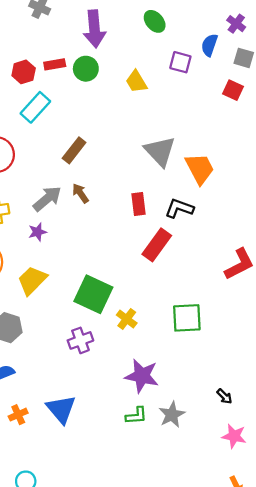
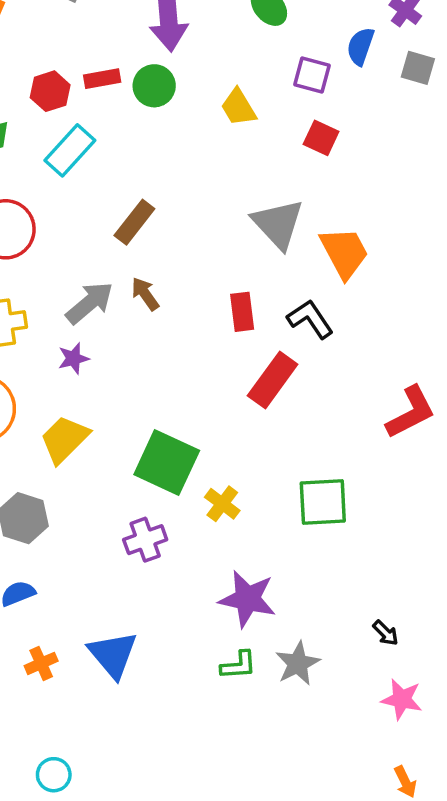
red square: (233, 90) -> (321, 138), moved
black L-shape: (179, 208) -> (310, 319), turned 36

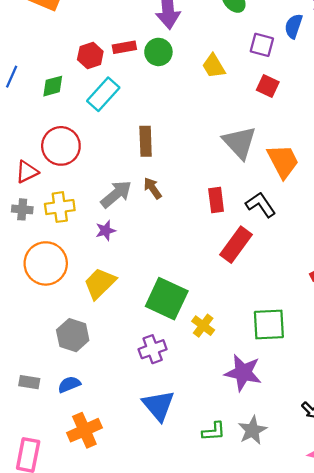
brown rectangle: (134, 222) -> (146, 141), turned -40
purple star: (247, 599) -> (243, 373), moved
blue triangle: (113, 654) -> (158, 406), moved
orange cross: (41, 663) -> (84, 430), size x1.6

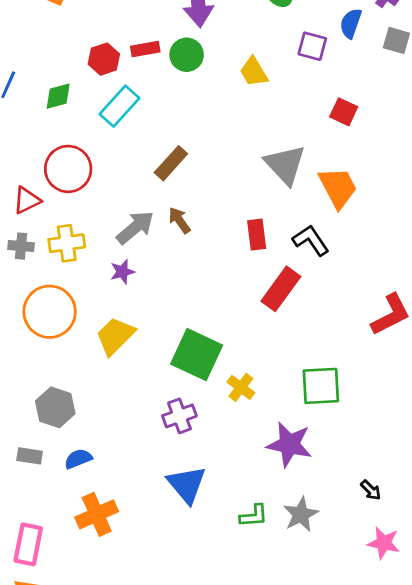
red square: (268, 86) -> (344, 112), moved
brown rectangle: (146, 141) -> (171, 163), turned 44
gray hexagon: (73, 335) -> (55, 407), moved

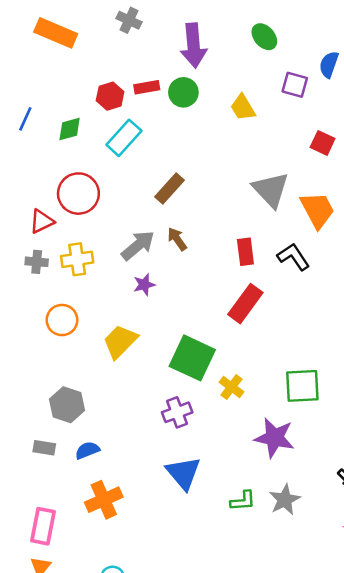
purple star: (122, 272) -> (144, 285), moved
red rectangle: (281, 289) -> (245, 304), moved
orange circle: (50, 312) -> (62, 320), size x0.7

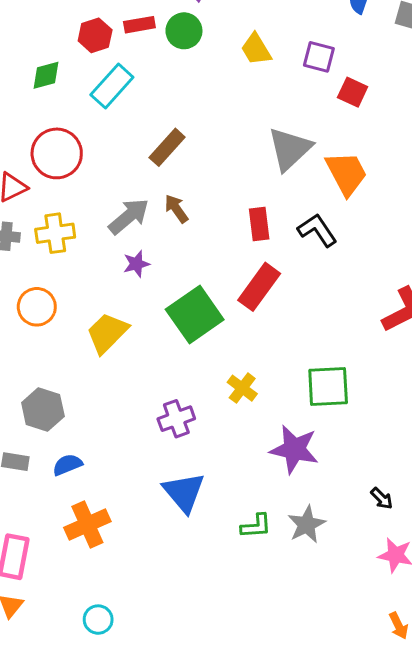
purple square: (295, 85) -> (319, 57), moved
gray triangle: (271, 190) -> (290, 149), turned 30
green square: (192, 358) -> (195, 314), moved, turned 30

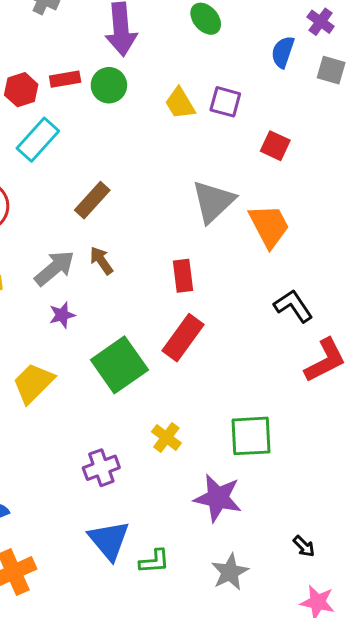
purple square: (319, 57) -> (225, 102), moved
black L-shape: (317, 230) -> (293, 306), moved
green L-shape: (256, 526) -> (154, 561), moved

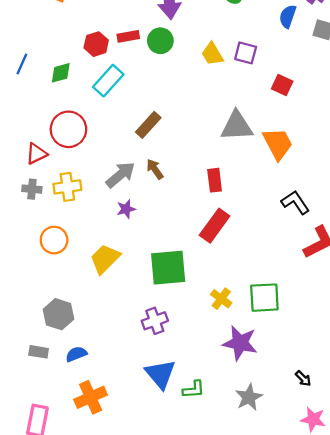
gray triangle: (213, 202) -> (237, 126), turned 40
green square: (119, 365) -> (168, 268), moved, turned 30
yellow cross: (166, 437) -> (221, 299), moved

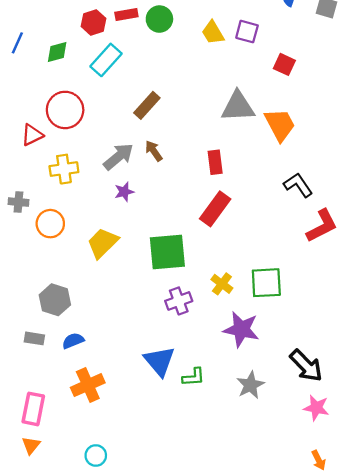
gray cross: (32, 189) -> (18, 202), moved
purple cross: (155, 321) -> (179, 301), moved
black arrow: (303, 378) -> (306, 366), size x2.0

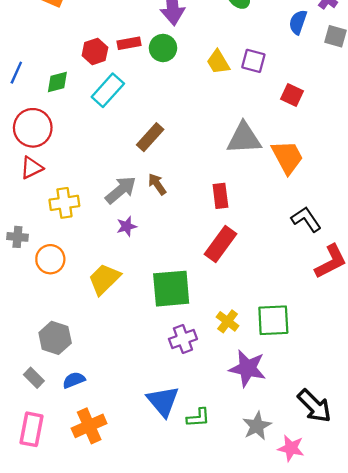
red circle: (65, 110) -> (33, 128), moved
gray rectangle: (34, 338) -> (34, 378), turned 36
pink star: (316, 408) -> (291, 448), moved
pink rectangle: (33, 409) -> (32, 429), moved

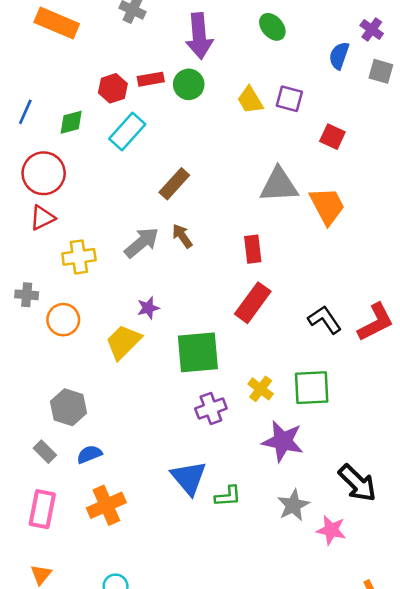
black L-shape: (306, 219) -> (325, 320), moved
purple star: (127, 226) -> (148, 308), moved

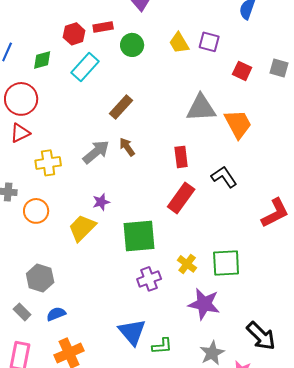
gray square: (381, 71) -> (279, 68), moved
green circle: (189, 84) -> (132, 45), moved
black L-shape: (325, 320) -> (224, 177), moved

